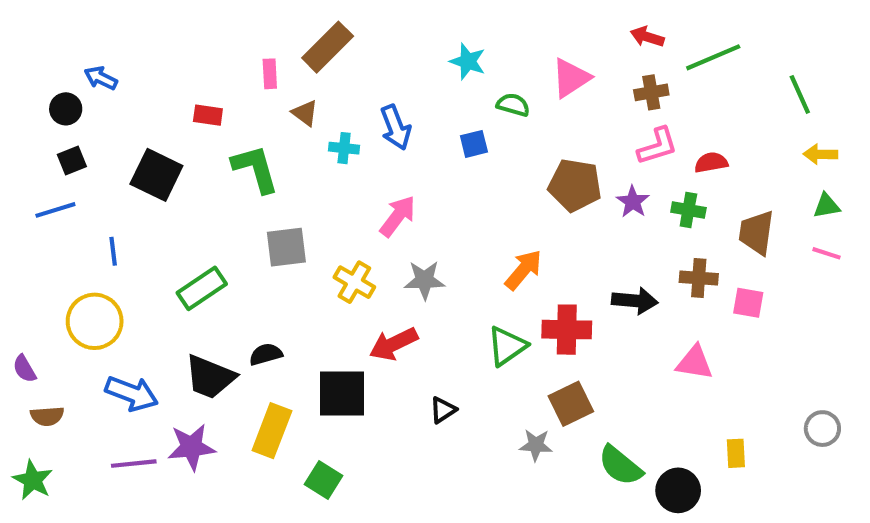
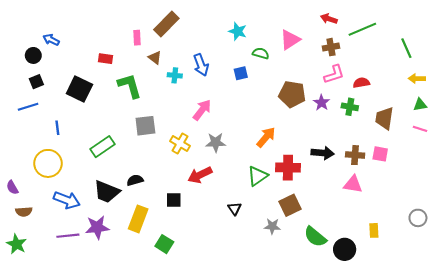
brown cross: (699, 278) -> (355, 155), moved
black square: (342, 393) -> (174, 200), size x0.6
black triangle: (443, 410) -> (235, 208), moved, turned -32

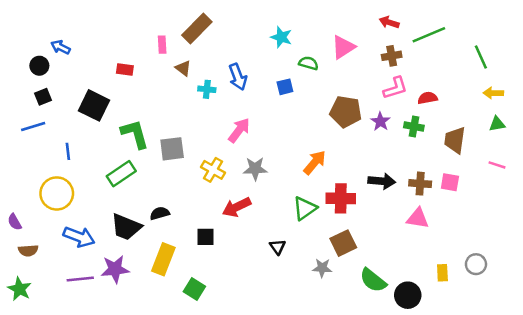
green L-shape: (130, 86) -> (135, 134), moved
pink line: (420, 129) -> (497, 165), moved
gray circle: (418, 218) -> (476, 264), moved

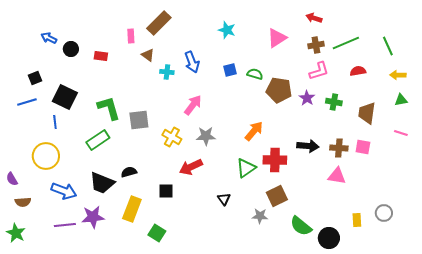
green line: (429, 35) -> (346, 43), moved
green semicircle: (309, 63) -> (255, 74), moved
black circle: (39, 66) -> (71, 49), moved
red semicircle: (428, 98) -> (358, 71), moved
black square: (94, 105) -> (65, 97), moved

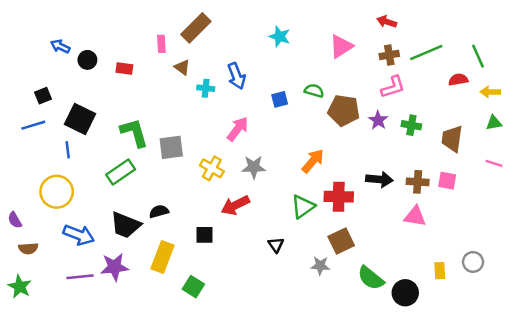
blue square: (230, 70) -> (280, 99), moved
red semicircle: (358, 71) -> (458, 80), moved

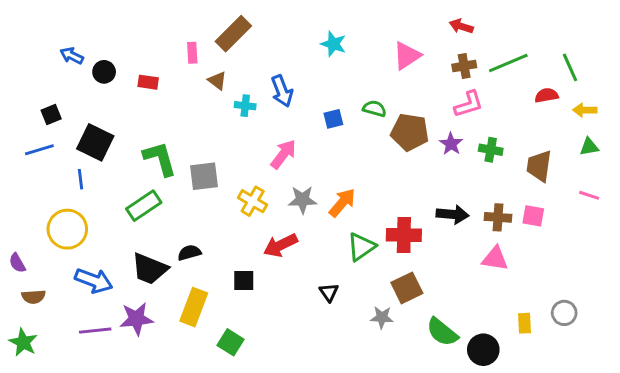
orange arrow: (313, 161) -> (342, 203), moved

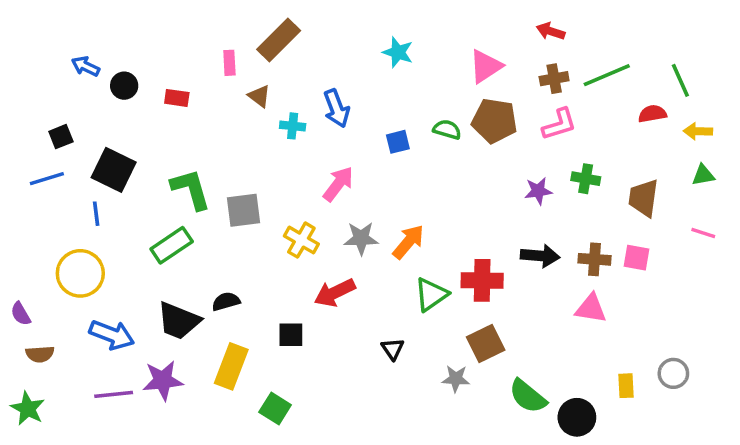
brown pentagon: (410, 132) -> (494, 121), moved
purple star: (451, 144) -> (538, 191), moved, turned 30

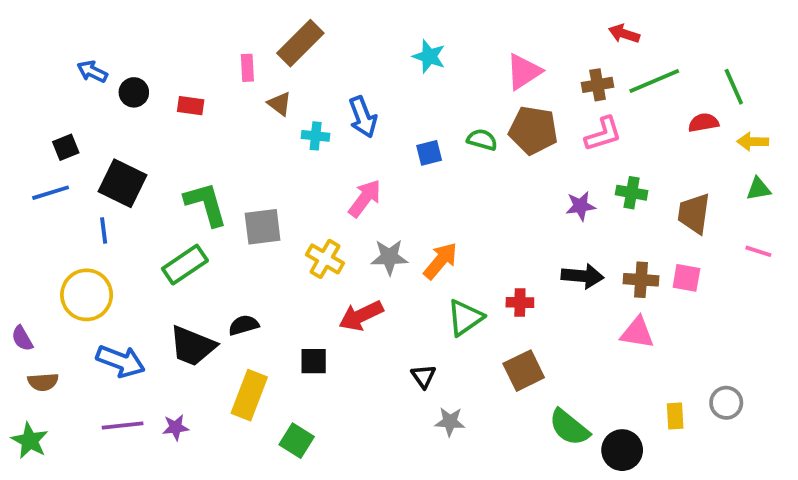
red arrow: (551, 31) -> (624, 34), moved
red cross: (482, 280) -> (520, 302), size x0.6
gray star: (456, 379) -> (450, 422), moved
purple star: (163, 380) -> (175, 427), moved, size x0.6

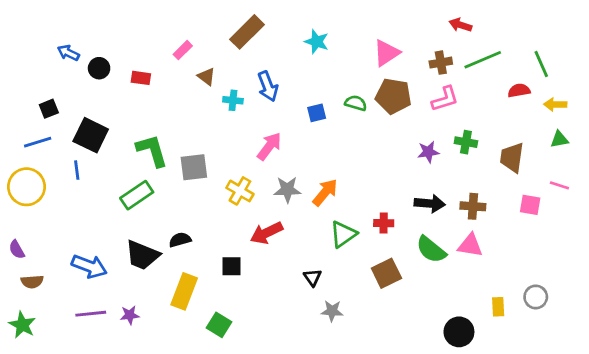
brown rectangle: (300, 43) -> (247, 32), moved
pink rectangle: (247, 68) -> (183, 50), turned 48
pink square: (686, 278) -> (530, 205), moved
yellow circle: (87, 295) -> (27, 187), moved
green semicircle: (569, 427) -> (431, 250), moved

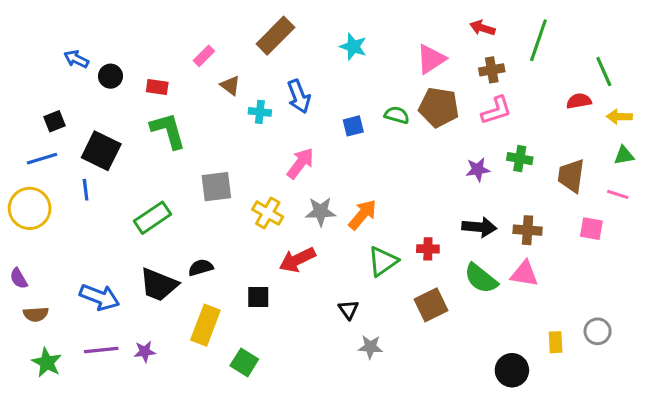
red arrow: (460, 25) -> (482, 28), moved
green line: (483, 60) -> (538, 40), moved, turned -48
green L-shape: (152, 150) -> (168, 131), moved
pink line: (559, 185) -> (618, 194), moved
green star: (22, 325) -> (47, 362), moved

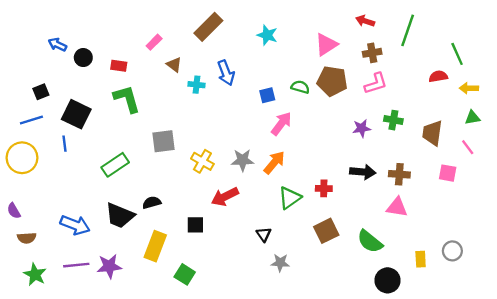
pink arrow: (300, 163) -> (281, 124), moved
pink line: (618, 194) -> (468, 147), turned 35
green semicircle: (481, 278) -> (370, 241), moved
purple star: (145, 352) -> (109, 266), size x1.5

